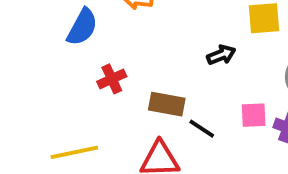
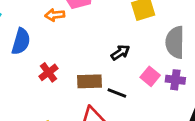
black arrow: (221, 55) -> (120, 52), moved
pink square: (254, 115) -> (150, 76), turned -36

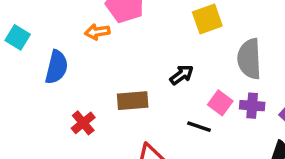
red cross: (48, 72) -> (83, 123), moved
brown rectangle: (89, 81) -> (133, 101), moved
black line: (117, 93) -> (199, 127), moved

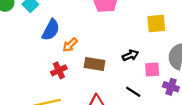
orange arrow: (97, 32) -> (70, 45), moved, turned -49
pink square: (220, 103) -> (152, 69), moved, turned 35

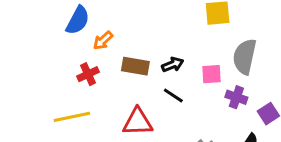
black arrow: (130, 55) -> (173, 65), moved
black line: (133, 92) -> (173, 96), moved

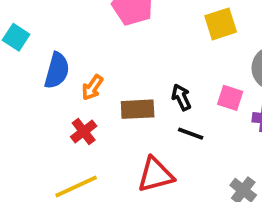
black arrow: (173, 65) -> (181, 97), turned -80
pink square: (212, 74) -> (230, 98), turned 35

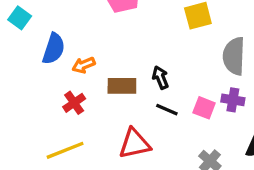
orange arrow: (92, 88) -> (84, 65), turned 30
pink square: (230, 98) -> (204, 108), moved

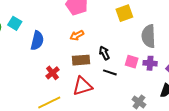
orange arrow: (84, 65) -> (77, 35), moved
pink square: (204, 108) -> (132, 62), moved
red triangle: (134, 144) -> (82, 86), moved

